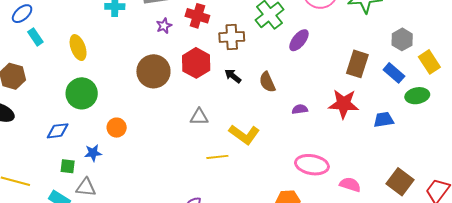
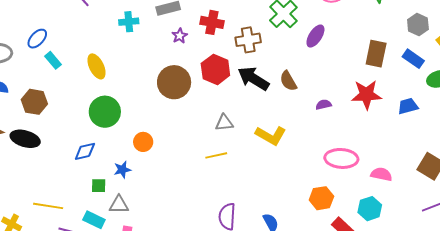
black arrow: (233, 76) -> (253, 78), size x1.8
yellow line: (217, 157) -> (216, 155), moved

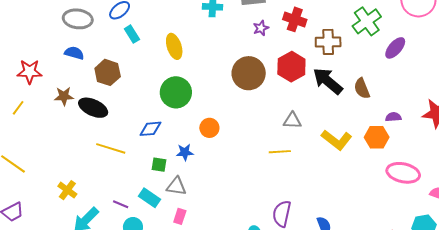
orange hexagon: (321, 198) -> (377, 137), moved
yellow line: (48, 206) -> (111, 148), moved

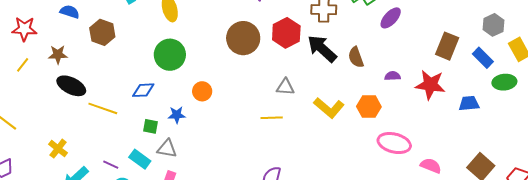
yellow line: (18, 108) -> (23, 65), moved
black ellipse: (93, 108) -> (71, 86), moved
purple semicircle: (393, 117) -> (393, 76), moved

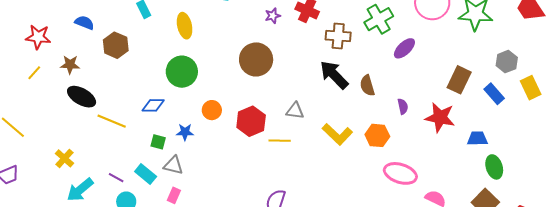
red hexagon: (286, 33) -> (251, 121), moved
purple semicircle: (393, 76) -> (403, 106), turned 77
green ellipse: (504, 82) -> (494, 167), moved, turned 75

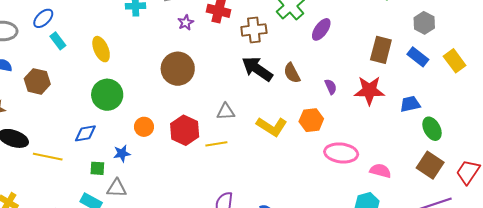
yellow rectangle: (531, 88) -> (455, 61), moved

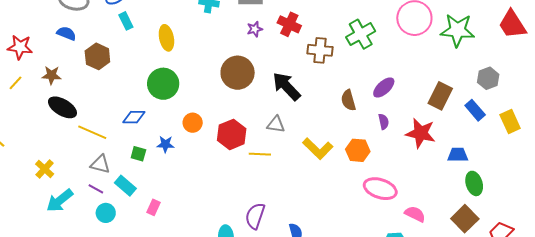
purple ellipse: (321, 29) -> (384, 88), moved
black arrow: (257, 69) -> (286, 86), moved
gray triangle: (117, 188) -> (100, 164), moved

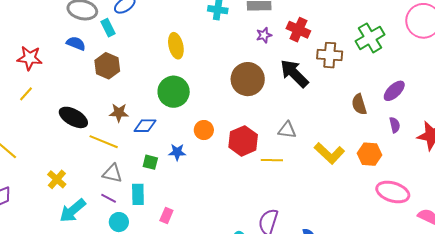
cyan rectangle: (126, 21) -> (108, 28), moved
brown star: (51, 75) -> (119, 113), moved
black arrow: (286, 86) -> (294, 73), moved
cyan rectangle: (125, 186) -> (138, 194), turned 50

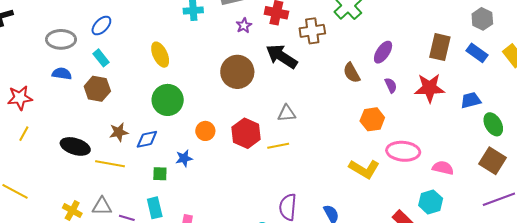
cyan rectangle: (108, 28) -> (101, 58), moved
yellow L-shape: (329, 153) -> (364, 169), moved
gray triangle: (112, 173) -> (102, 206), moved

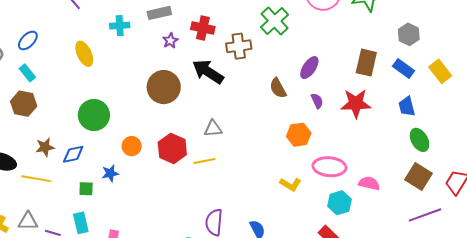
yellow ellipse: (160, 55) -> (84, 54), moved
blue trapezoid: (471, 100) -> (407, 106), moved, turned -90
yellow L-shape: (364, 169) -> (290, 184), size x0.7
cyan hexagon: (431, 202) -> (339, 203), moved

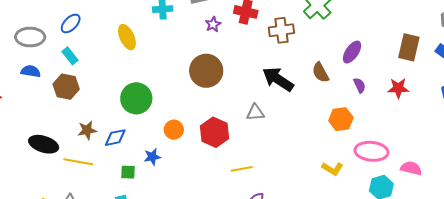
black arrow: (208, 72) -> (278, 79), moved
red star: (356, 103) -> (398, 88), size x0.7
yellow line: (204, 161) -> (242, 169), moved

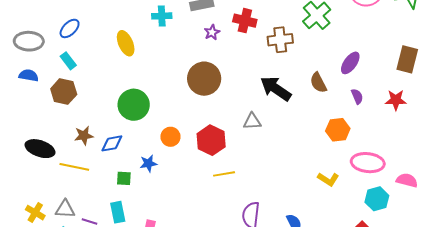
yellow line: (242, 169) -> (224, 174), moved

